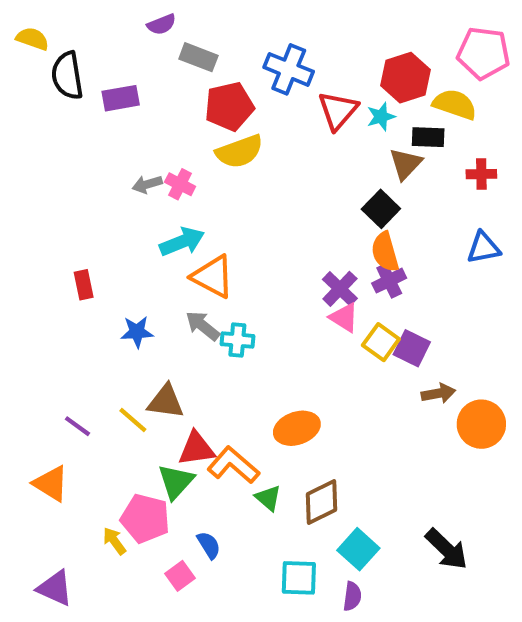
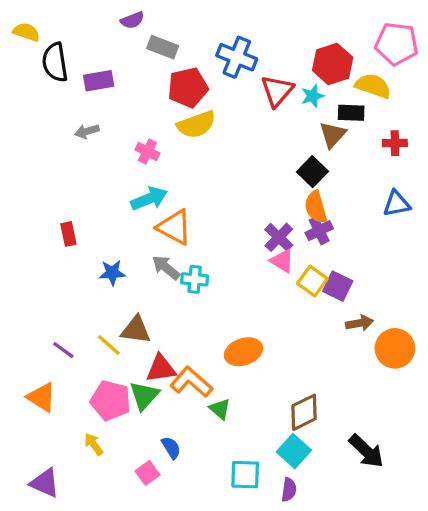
gray arrow: (147, 184) -> (87, 131), moved
brown diamond: (321, 502) -> (304, 412), moved
pink pentagon: (145, 518) -> (111, 401), moved

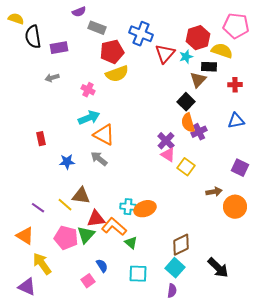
purple cross: (319, 231) -> (199, 132), moved
cyan cross: (195, 279) -> (128, 207), moved
purple square: (338, 286) -> (240, 168), moved
yellow arrow: (94, 444) -> (42, 264), moved, size x1.6
cyan square: (245, 475) -> (138, 274), moved

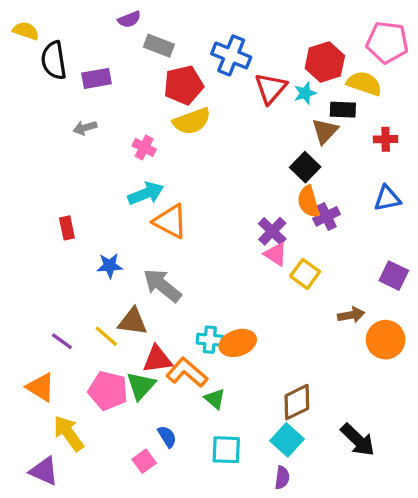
gray arrow: (99, 159) -> (162, 285), moved, size x1.4

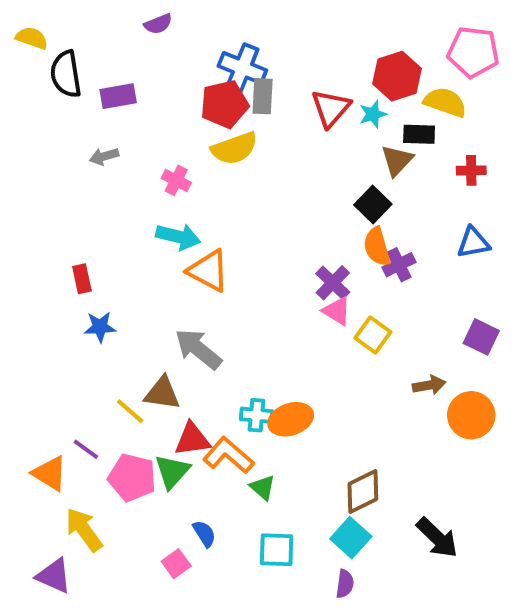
gray rectangle: (159, 46) -> (263, 96), moved, turned 72
blue cross: (231, 55) -> (242, 68), moved
cyan arrow: (146, 193) -> (178, 237), turned 36
blue star: (110, 266) -> (100, 327), moved
purple line: (62, 341) -> (86, 449), moved

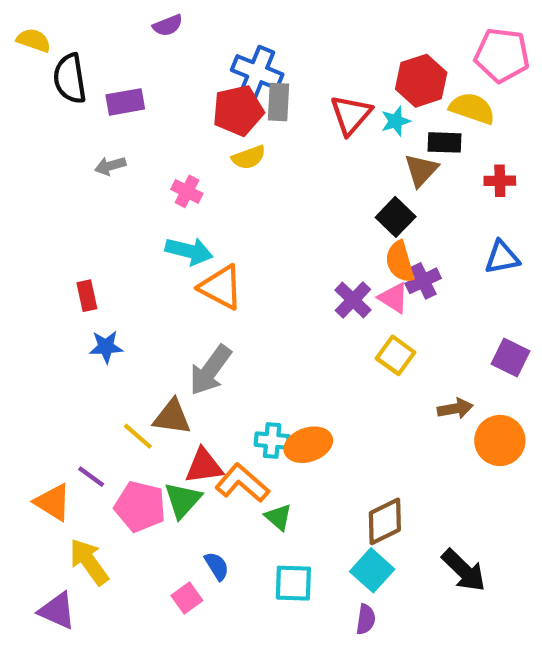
yellow semicircle: (234, 148) -> (249, 157), size x0.7
pink triangle: (337, 311) -> (393, 298), moved
gray arrow: (198, 349) -> (210, 370), turned -93

